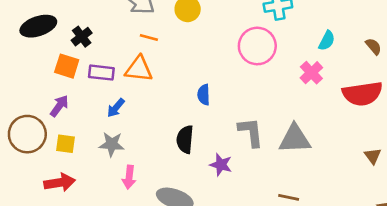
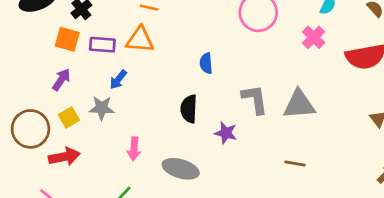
brown circle: (27, 134) -> (30, 129), moved
yellow square: (65, 144) -> (69, 117), turned -36
gray star: (112, 144) -> (102, 108), moved

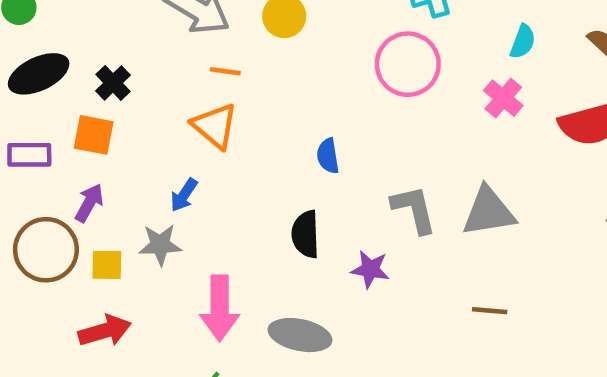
orange triangle: (140, 40) -> (215, 126), turned 40
purple rectangle: (102, 45) -> (29, 155), moved
yellow square: (69, 117) -> (107, 265), turned 36
brown circle: (30, 129) -> (46, 250), moved
pink arrow: (134, 149) -> (220, 308), size x1.6

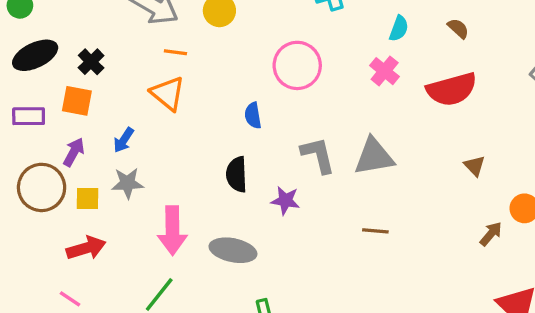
pink circle: (408, 64) -> (297, 65), moved
blue arrow: (184, 195) -> (124, 140), moved

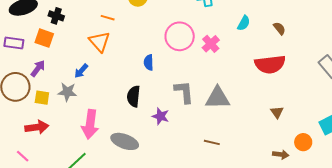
black cross: (91, 62) -> (56, 16), turned -35
pink cross: (385, 71) -> (211, 44), moved
blue arrow: (124, 140) -> (81, 71), moved
brown arrow: (491, 234) -> (281, 154), turned 49

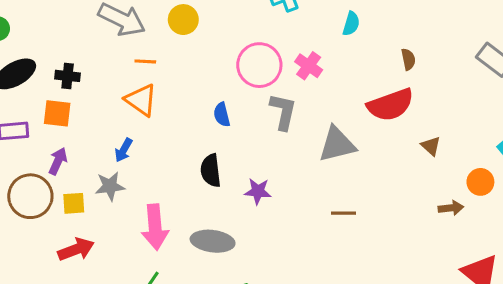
brown semicircle: (279, 28) -> (408, 59), moved, turned 40
red semicircle: (270, 64) -> (391, 105), moved
gray L-shape: (184, 92) -> (283, 112), moved, turned 30

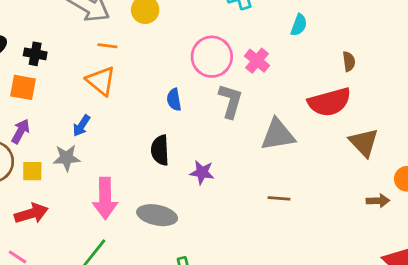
brown triangle: (431, 146) -> (364, 142), size x1.6

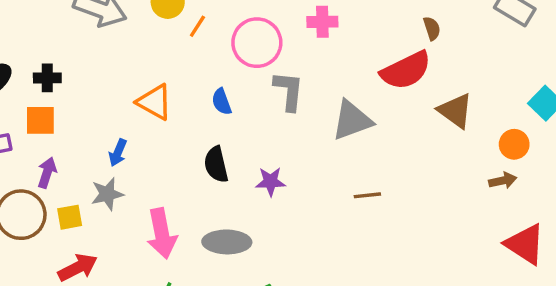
orange line: (107, 46) -> (197, 26), moved, turned -54
pink cross: (257, 61) -> (322, 22), moved, turned -30
brown semicircle: (349, 61) -> (432, 28), moved
orange triangle: (101, 81) -> (154, 102), moved
brown arrow: (378, 201) -> (503, 181), moved

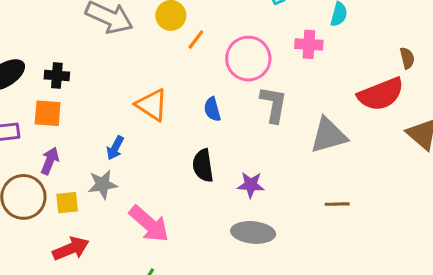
pink arrow: (162, 233) -> (149, 224), turned -42
gray ellipse: (227, 242) -> (253, 232), moved

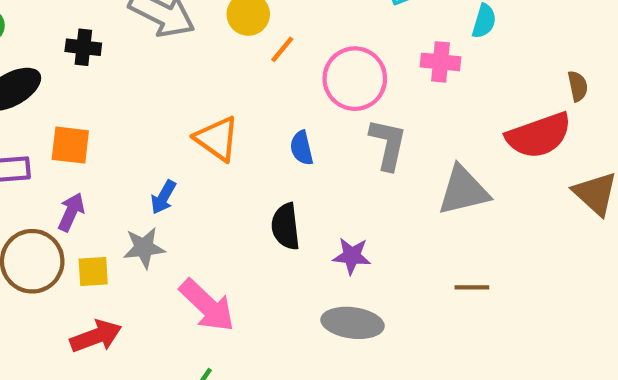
black cross: (57, 75) -> (83, 47), moved

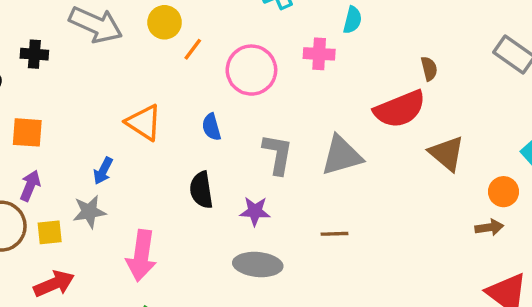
gray L-shape: (388, 144) -> (278, 154), moved
brown line: (472, 287) -> (335, 234), moved
pink arrow: (207, 305) -> (141, 256), turned 57

